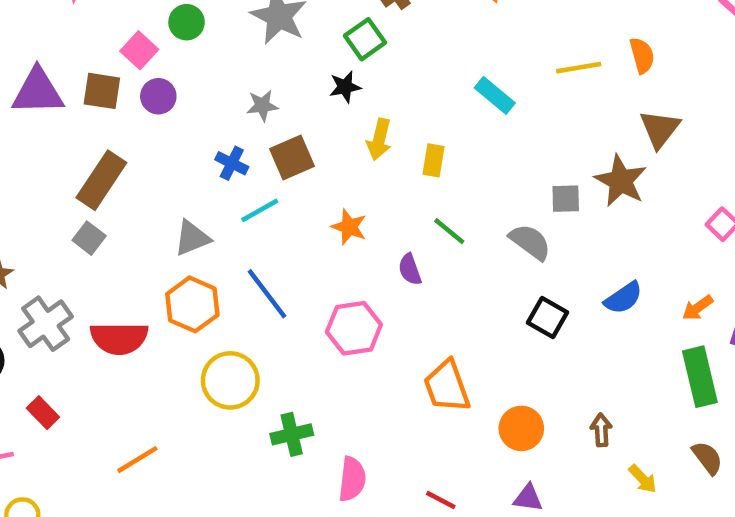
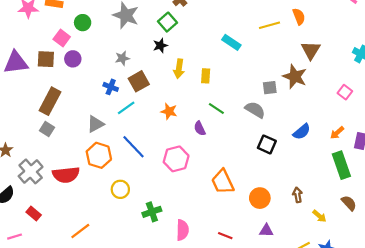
yellow circle: (230, 380) -> (120, 189), size x0.7

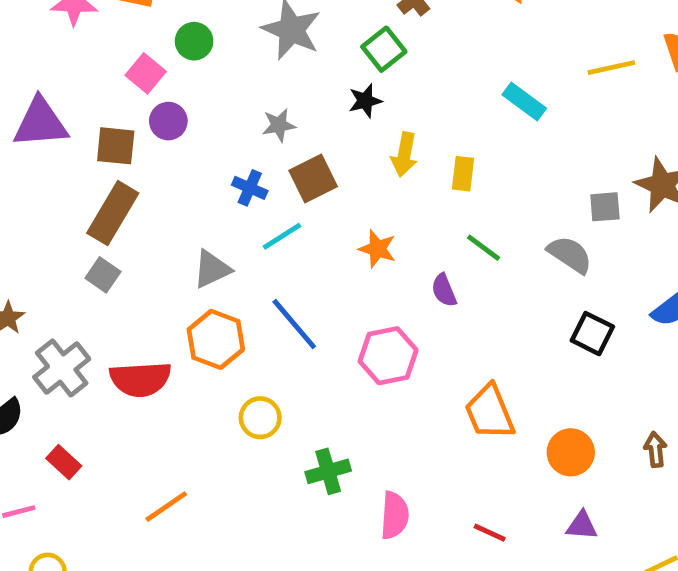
brown square: (46, 59) -> (116, 146), moved

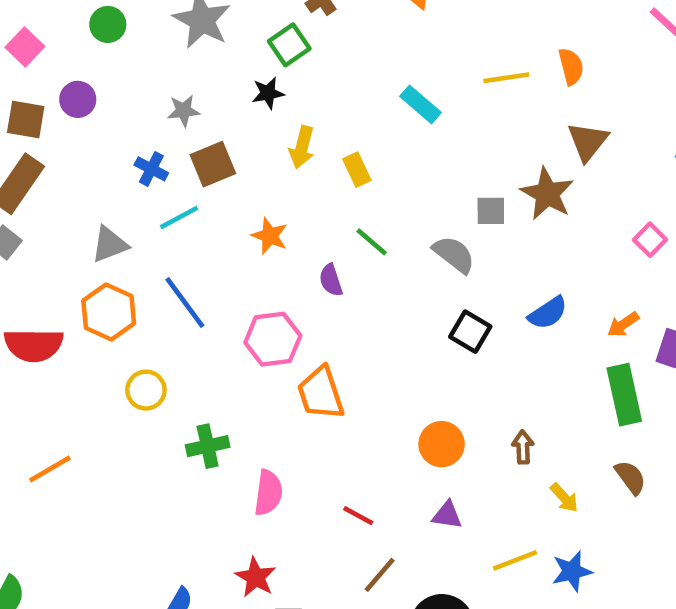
pink square: (146, 73) -> (25, 47), moved
yellow rectangle: (463, 174) -> (357, 170), turned -36
orange trapezoid: (490, 412) -> (321, 393), moved

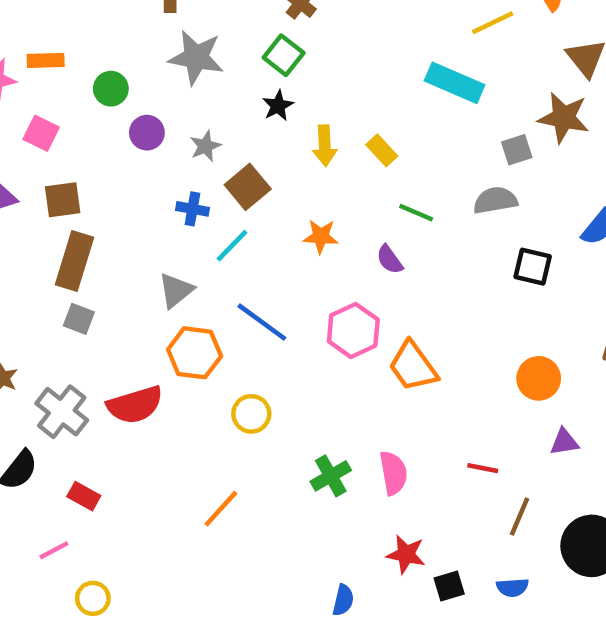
purple circle: (78, 99) -> (147, 133), moved
cyan rectangle: (420, 104) -> (455, 83), moved, size x1.4
gray semicircle: (454, 254) -> (495, 200), turned -30
green cross: (208, 446) -> (331, 476), moved
orange line: (50, 469) -> (221, 509), moved

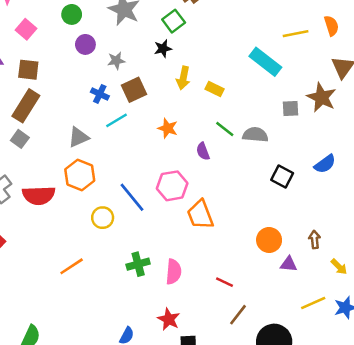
yellow rectangle: (382, 150) -> (215, 89), turned -36
gray semicircle: (495, 200) -> (255, 135), moved
blue line: (262, 322) -> (132, 197), moved
purple triangle: (564, 442) -> (289, 264), moved

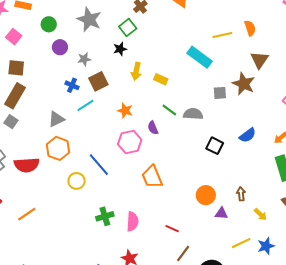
pink hexagon: (172, 186) -> (130, 142), moved
orange line: (72, 266) -> (27, 214), moved

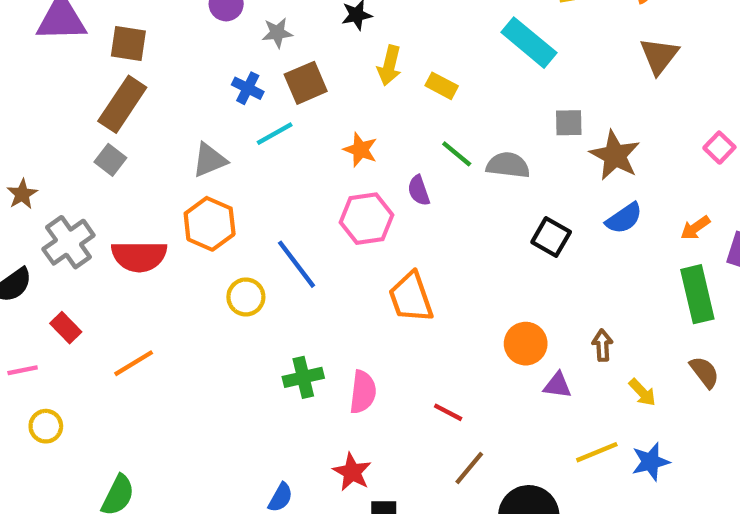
brown star: (244, 84) -> (615, 155), moved

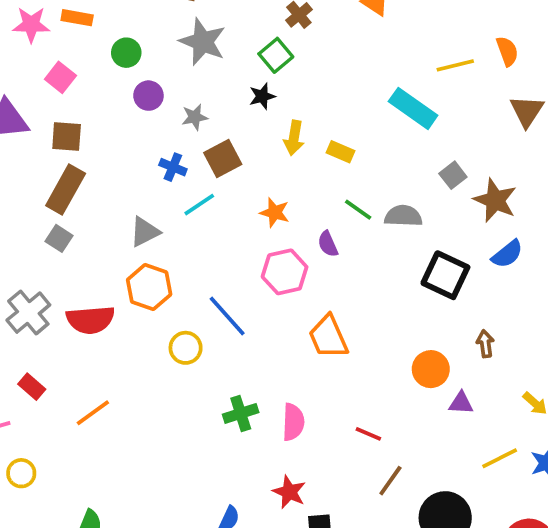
gray square: (569, 123) -> (453, 175), turned -32
black square: (551, 237) -> (445, 275), size x1.4
brown arrow: (602, 345) -> (485, 344), moved

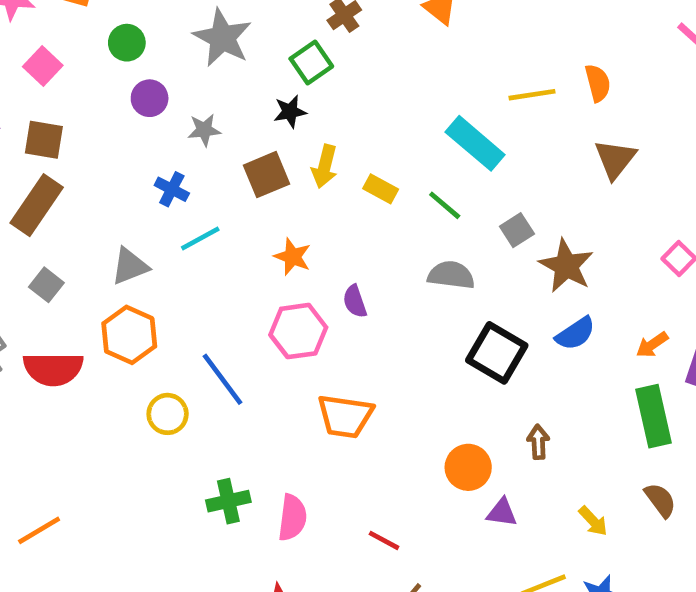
brown square: (223, 158) -> (267, 175), moved
green line: (358, 210) -> (445, 205), moved
gray square: (59, 238) -> (46, 285), moved
orange trapezoid: (328, 337) -> (345, 416), turned -63
orange line: (93, 413) -> (39, 530), moved

